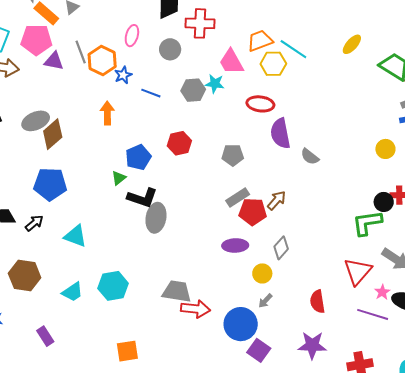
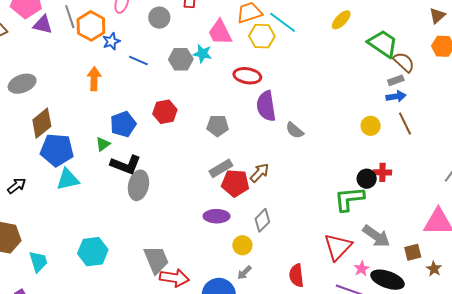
brown diamond: (53, 134) -> (42, 123), moved
blue pentagon: (50, 184) -> (57, 150), moved
cyan triangle: (75, 236) -> (68, 179), moved, turned -35
gray trapezoid: (177, 291) -> (156, 260), turned 56
cyan trapezoid: (72, 292) -> (38, 262), moved, turned -75

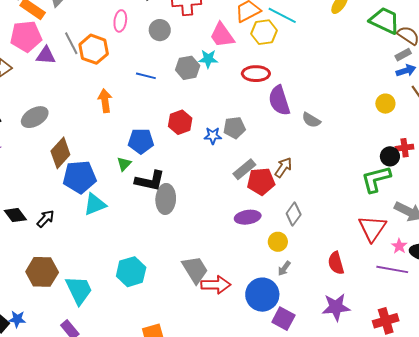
blue star: (111, 41) -> (213, 136), moved, turned 30
blue pentagon: (123, 124) -> (141, 141), turned 30
cyan trapezoid: (38, 262) -> (79, 290), size x1.4

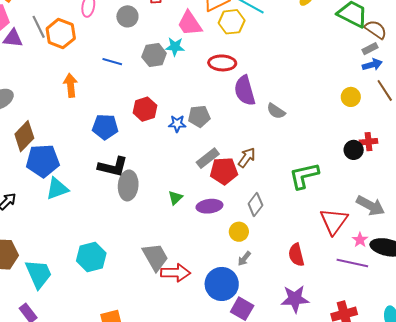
green triangle: (124, 164) -> (175, 198), moved
green L-shape: (376, 179) -> (304, 176), moved

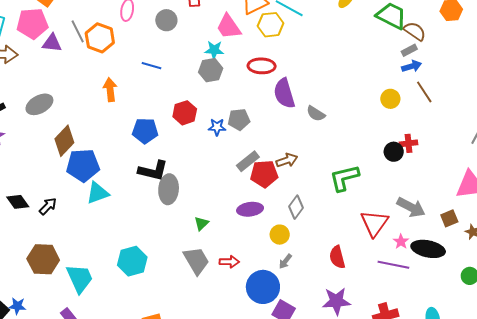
gray hexagon: (154, 55) -> (211, 70), moved
brown arrow: (247, 158) -> (287, 160), turned 35
green triangle: (175, 198) -> (201, 223), moved
red arrow: (176, 273) -> (229, 262), moved, size x0.7

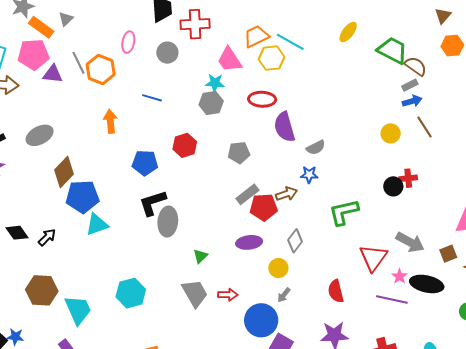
gray semicircle: (316, 114) -> (316, 147), turned -60
blue star: (217, 127) -> (309, 175), moved
black L-shape: (153, 171) -> (153, 203), turned 148

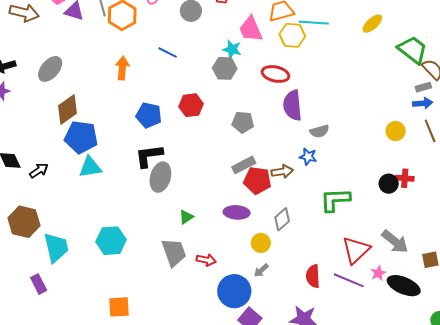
cyan line: (290, 42) -> (314, 23), turned -36
gray ellipse: (40, 135) -> (50, 69), turned -32
purple line: (392, 299) -> (349, 280), moved

